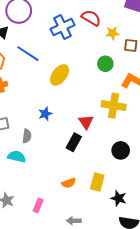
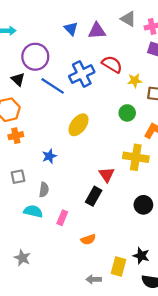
blue line: (28, 54) -> (53, 86), moved
blue star: (45, 114) -> (49, 156), moved
yellow rectangle: (97, 182) -> (119, 266), moved
pink rectangle: (38, 205) -> (62, 218), moved

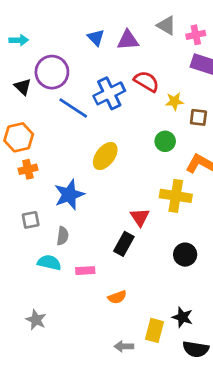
black triangle: (18, 79) -> (23, 87), moved
blue star: (49, 156) -> (69, 195), size x1.6
pink rectangle: (62, 218) -> (85, 271), turned 64

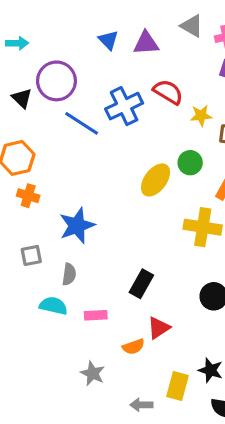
yellow ellipse: (105, 156) -> (156, 180), moved
orange cross: (28, 169) -> (28, 196), turned 30
red triangle: (140, 217) -> (159, 328), moved, turned 30
gray star: (36, 320) -> (93, 373), moved

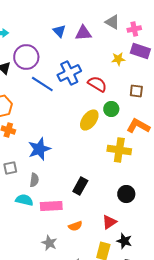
red semicircle: (168, 92) -> (97, 84), moved
yellow star: (201, 116) -> (118, 59), moved
pink rectangle: (96, 315) -> (51, 206), size x1.5
red triangle: (159, 328) -> (109, 222), moved

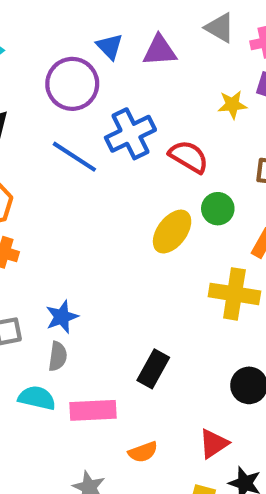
purple circle: (26, 57) -> (72, 84), moved
blue star: (39, 149) -> (62, 317), moved, size x0.7

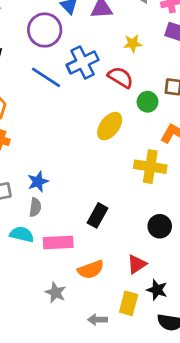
yellow star: (232, 105) -> (133, 44), moved
green circle: (218, 209) -> (148, 102), moved
orange semicircle: (143, 452) -> (91, 270), size x1.4

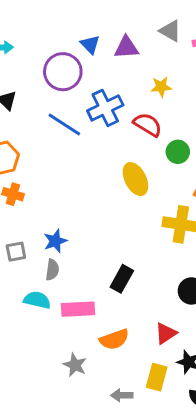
yellow ellipse: (110, 126) -> (135, 179), turned -64

